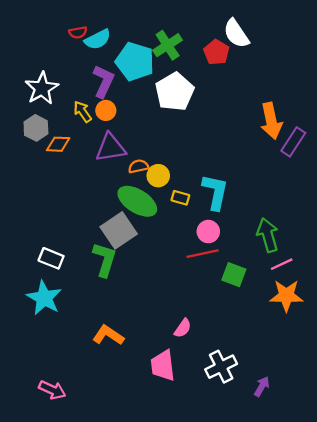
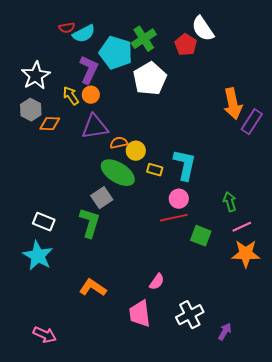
gray square: (119, 230) -> (102, 198), size x0.7
green arrow: (268, 235) -> (230, 202), size x0.7

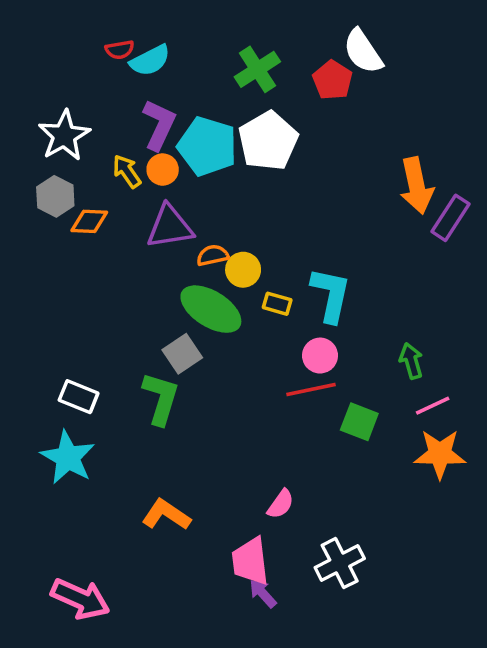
cyan pentagon: (116, 53) -> (207, 146), moved
purple arrow: (225, 332) -> (263, 593), moved, turned -72
pink arrow: (45, 335) -> (80, 599), size x1.4

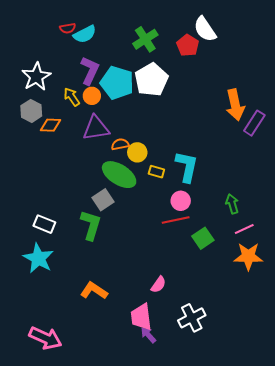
green square: (359, 422) -> (203, 238), turned 35

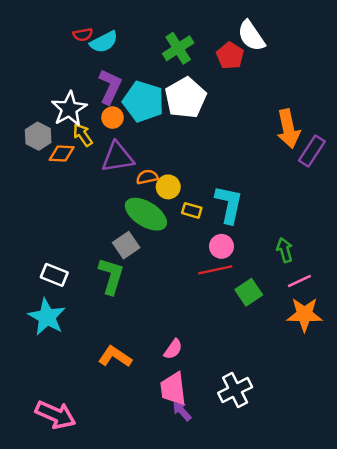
white star: (36, 77) -> (69, 109), moved
yellow arrow: (72, 97) -> (83, 135), moved
pink semicircle: (158, 285) -> (173, 349), moved

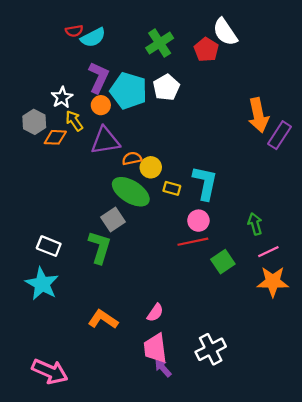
white pentagon: (186, 98) -> (166, 87), size x0.7
white star: (69, 109) -> (62, 97), size x0.7

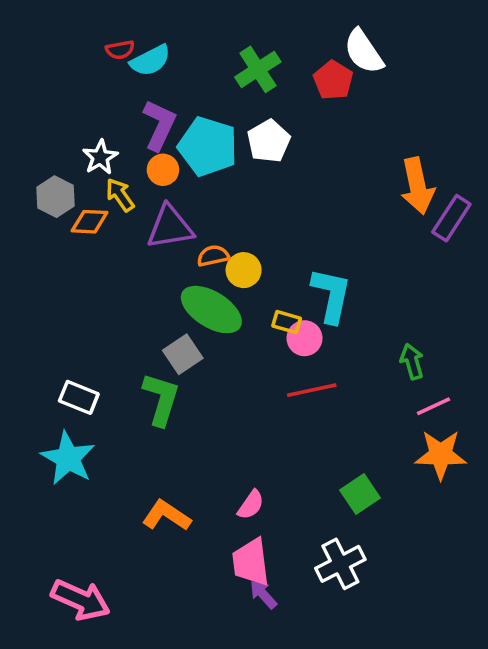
yellow rectangle: (172, 188) -> (287, 322), moved
pink circle: (198, 221) -> (305, 338), moved
green square: (223, 262) -> (360, 494), moved

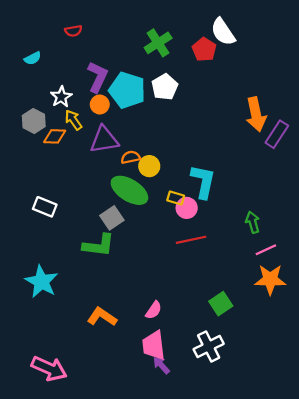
cyan semicircle: (150, 60) -> (33, 58), moved, size x0.7
white rectangle: (79, 397) -> (45, 207), moved
green L-shape: (161, 399) -> (99, 245), turned 80

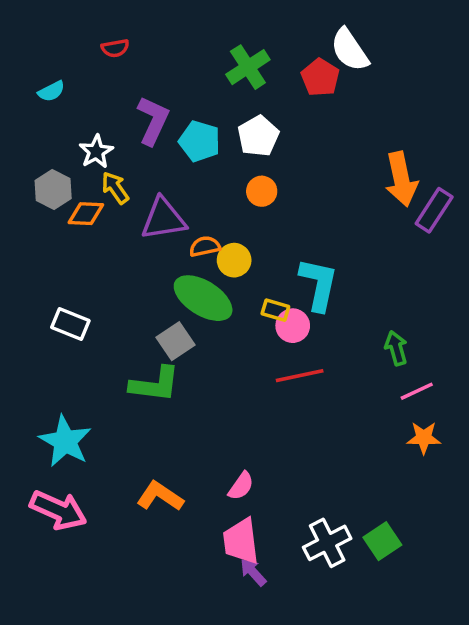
cyan pentagon: (127, 90) -> (200, 141), size x0.7
orange circle: (100, 105) -> (262, 191), moved
orange star: (270, 279) -> (424, 438), size x0.7
green square: (221, 304) -> (382, 541), moved
pink arrow: (49, 369) -> (58, 510), moved

